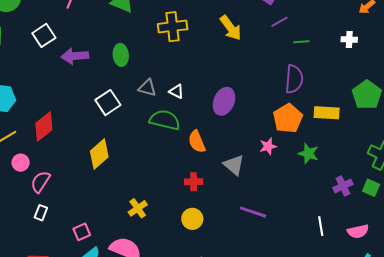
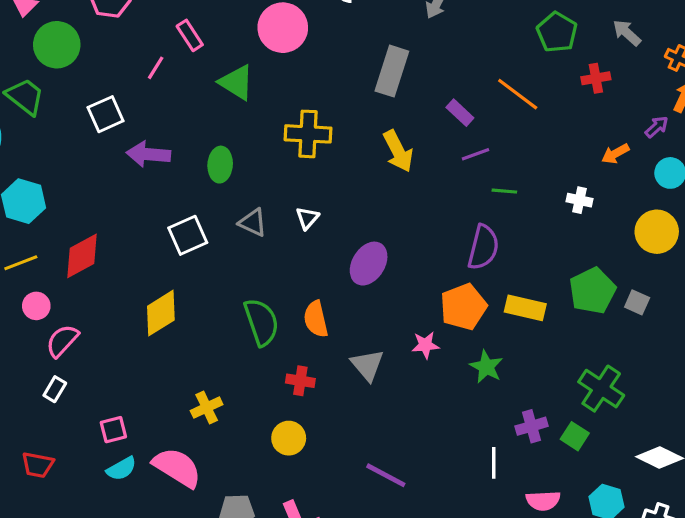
white triangle: (176, 91) -> (307, 218), moved, turned 35
green semicircle: (165, 120) -> (261, 322), moved, turned 48
purple line: (253, 212) -> (386, 475), moved
white line: (321, 226) -> (494, 463), moved

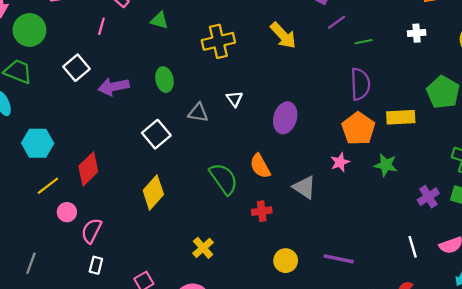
green triangle: (236, 82) -> (159, 20), size x0.7
yellow circle: (289, 438) -> (286, 261), moved
white line: (494, 463) -> (413, 247), moved

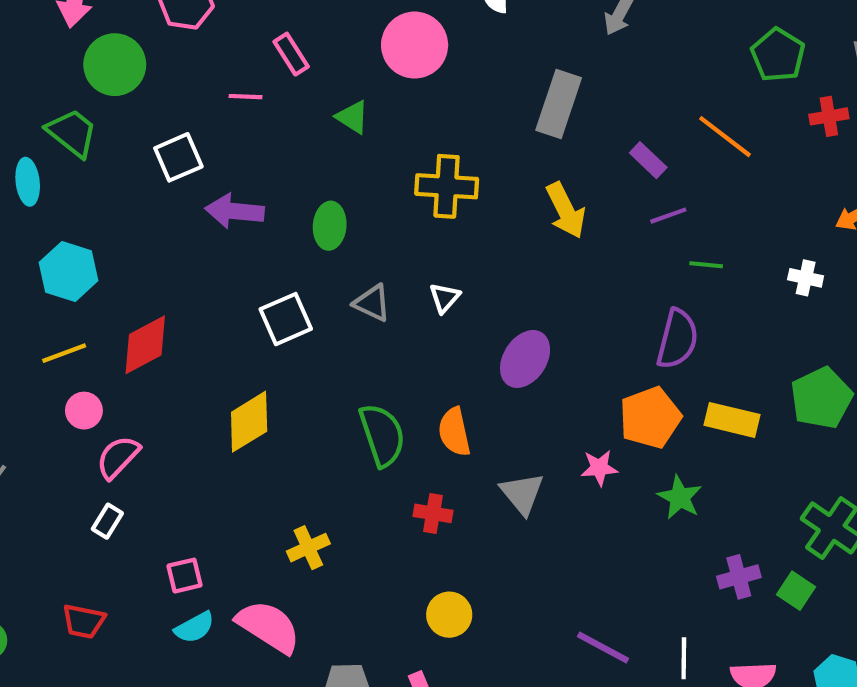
pink line: (101, 26) -> (245, 97), turned 60
purple line: (339, 259) -> (603, 648), moved

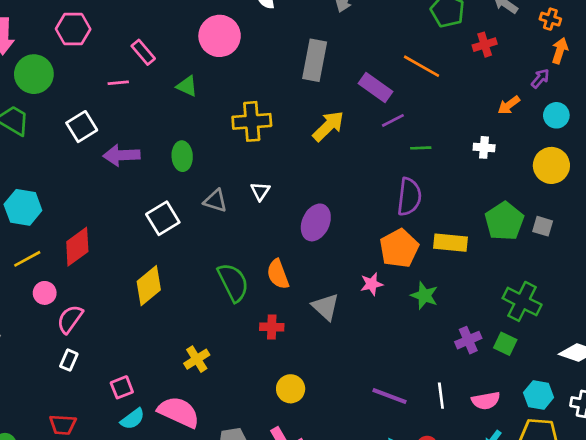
purple rectangle: (648, 160) -> (376, 88), size x1.4
yellow arrow: (566, 210) -> (328, 126), turned -100

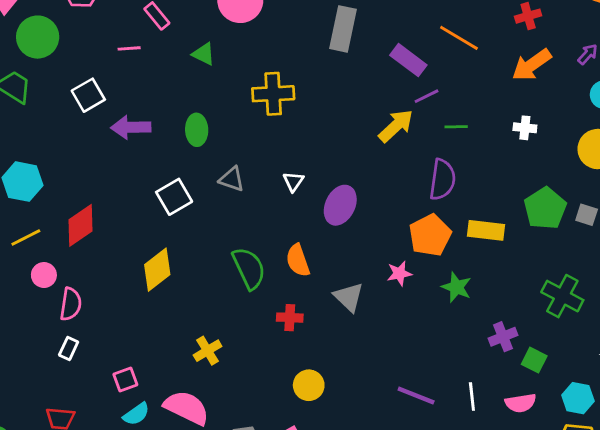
orange arrow: (509, 105) -> (532, 65), moved, size x1.6
yellow arrow: (328, 126) -> (396, 126), moved
white triangle: (260, 191) -> (293, 181), moved
pink semicircle: (70, 319) -> (71, 304), turned 152
green square: (505, 344) -> (534, 360), moved

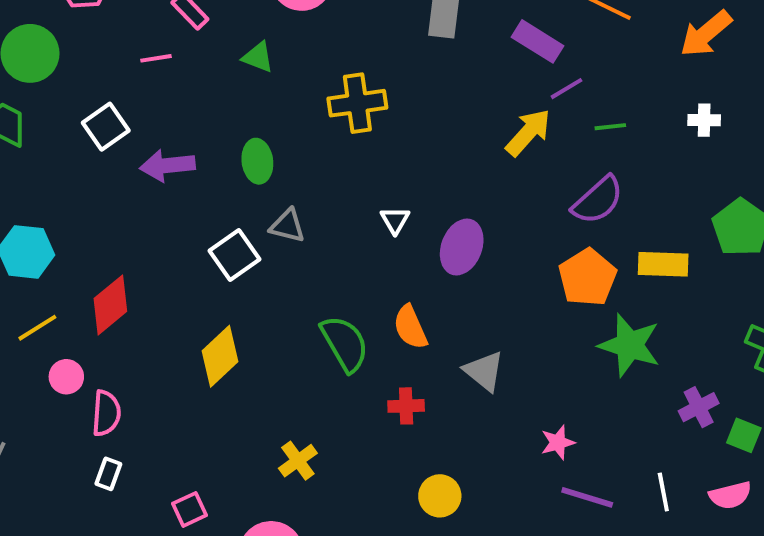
gray triangle: (232, 179) -> (287, 226), moved
purple semicircle: (442, 180) -> (598, 200), turned 45
pink star: (399, 273) -> (558, 442), moved
green star: (456, 287) -> (630, 345), size x1.5

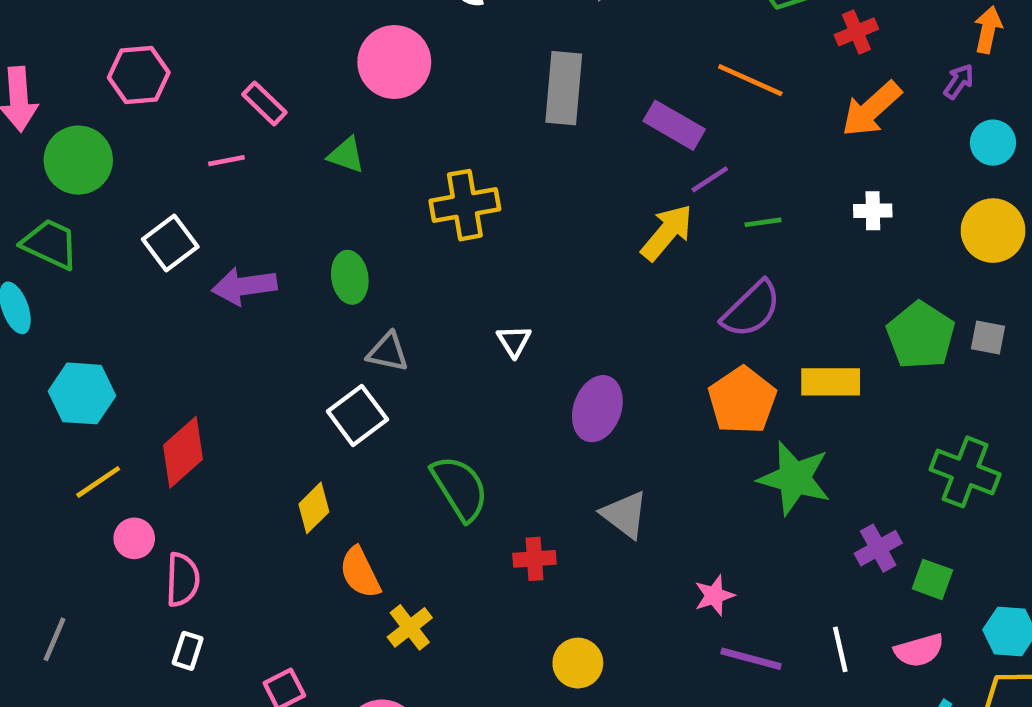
purple ellipse: (462, 247) -> (597, 409), moved
white square: (235, 255) -> (357, 415), moved
orange semicircle: (410, 327) -> (360, 573), moved
yellow diamond: (220, 356) -> (314, 508), size x0.7

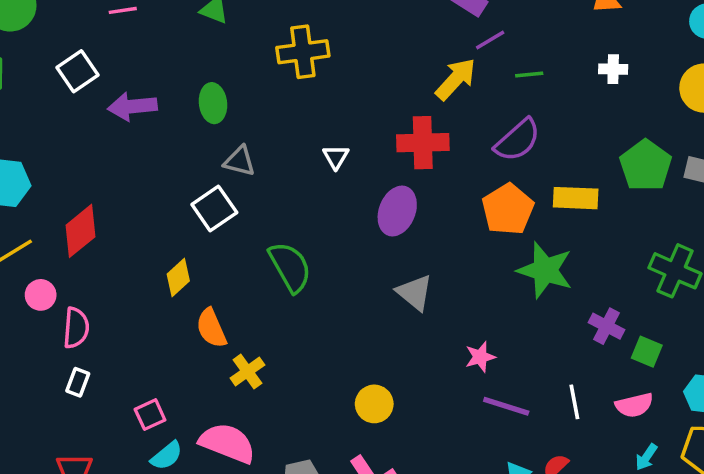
purple cross: (878, 548) -> (607, 326), turned -36
red cross: (534, 559) -> (423, 143), moved, size x1.6

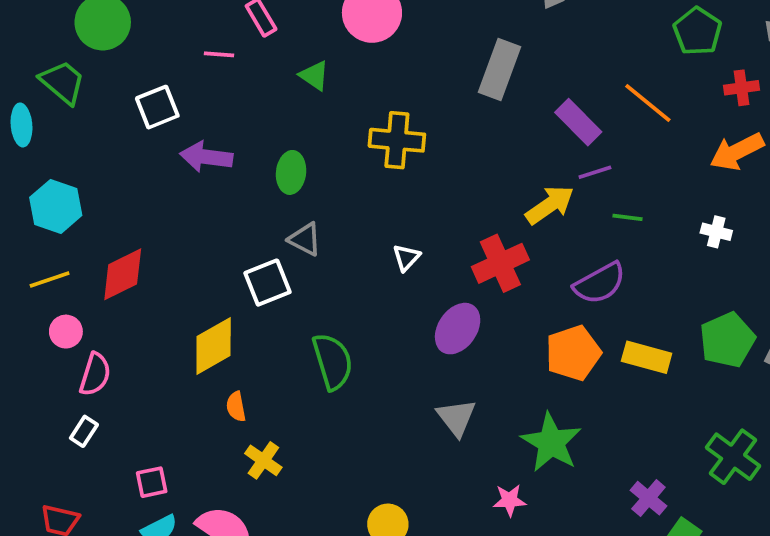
red cross: (423, 143) -> (500, 263), turned -36
green star: (545, 270) -> (551, 442), moved
yellow diamond: (178, 277) -> (214, 346), size x1.5
orange semicircle: (211, 328) -> (236, 407), size x0.7
yellow cross: (247, 372) -> (263, 460), turned -32

